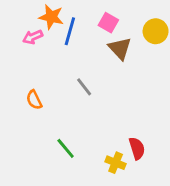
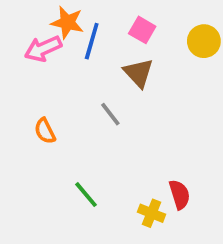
pink arrow: (33, 37) -> (43, 49), size x1.4
brown triangle: (120, 48) -> (138, 73), moved

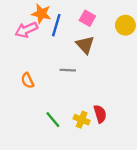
gray line: (110, 114) -> (68, 70), turned -49
red semicircle: (180, 195) -> (100, 114), moved
yellow cross: (152, 213) -> (82, 120), moved

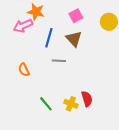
pink square: (87, 18) -> (76, 16), turned 32
blue line: (56, 25) -> (49, 38), moved

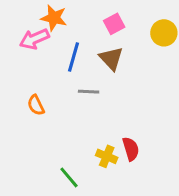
green line: (46, 104) -> (69, 177), moved

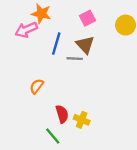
gray line: (89, 92) -> (75, 59), moved
orange semicircle: (36, 105) -> (37, 86), moved, turned 63
red semicircle: (131, 149) -> (62, 114), moved

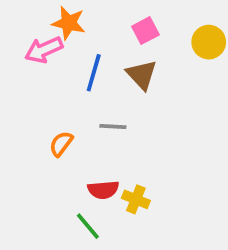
gray line: (75, 59) -> (113, 126), moved
red semicircle: (62, 114) -> (103, 190), turned 102

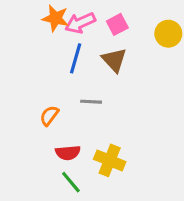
pink arrow: (44, 50) -> (80, 23), moved
red semicircle: (103, 190) -> (68, 153), moved
yellow cross: (136, 199) -> (110, 160), size x1.4

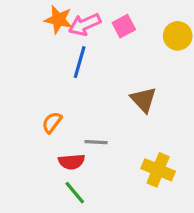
brown triangle: (114, 60) -> (143, 100), moved
gray line: (91, 102) -> (96, 142), moved
yellow cross: (110, 160) -> (158, 170), moved

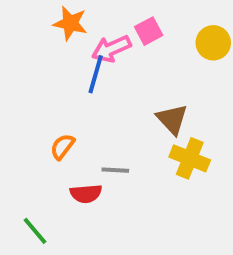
pink arrow: (85, 24) -> (111, 49), moved
yellow cross: (158, 170) -> (190, 158), moved
green line: (75, 193) -> (35, 231), moved

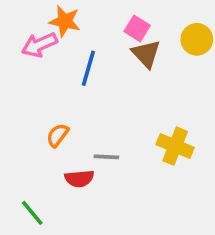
pink square: (149, 31) -> (137, 28), turned -30
pink arrow: (111, 49) -> (40, 45), moved
brown triangle: (172, 119) -> (146, 54), moved

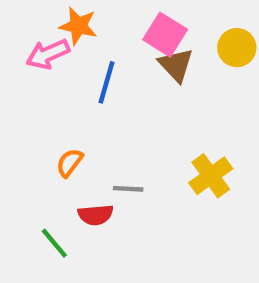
pink square: (137, 28) -> (165, 35), size x1.4
yellow cross: (175, 146) -> (211, 176), turned 32
green line: (32, 213) -> (54, 243), moved

